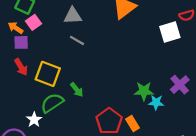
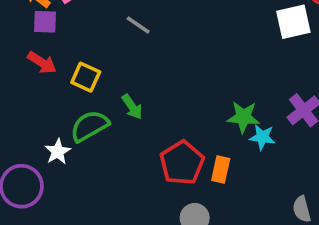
red arrow: (21, 67) -> (42, 63), turned -30
yellow square: (48, 74) -> (86, 77), size x0.7
orange rectangle: (133, 124) -> (221, 169), turned 40

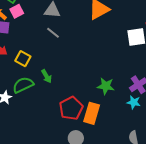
cyan star: (262, 137) -> (134, 102), moved
orange rectangle: (221, 169) -> (92, 113), size x1.5

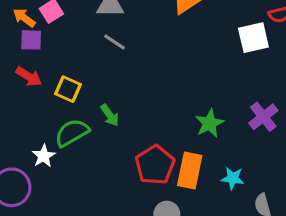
green star: (106, 86) -> (209, 123), turned -30
cyan star: (134, 102) -> (233, 178), moved

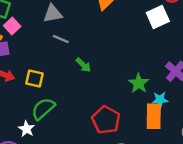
green arrow: (110, 115) -> (83, 65), moved
orange rectangle: (190, 170) -> (154, 116), moved
cyan star: (233, 178) -> (160, 100), moved

